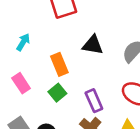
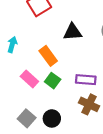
pink rectangle: (21, 83) -> (29, 79), moved
purple rectangle: (94, 101) -> (86, 80), turned -48

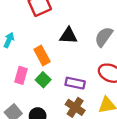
pink rectangle: (29, 79) -> (21, 75), turned 56

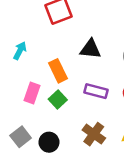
purple rectangle: (75, 83) -> (96, 91), moved

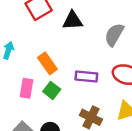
black triangle: (90, 49) -> (73, 21), moved

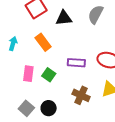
gray semicircle: (114, 35) -> (96, 14), moved
orange rectangle: (47, 63) -> (43, 42), moved

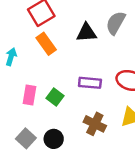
black triangle: (64, 18) -> (86, 33), moved
orange rectangle: (43, 42) -> (46, 44), moved

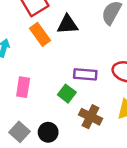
black triangle: (86, 33) -> (67, 25), moved
green square: (55, 97) -> (67, 94), moved

